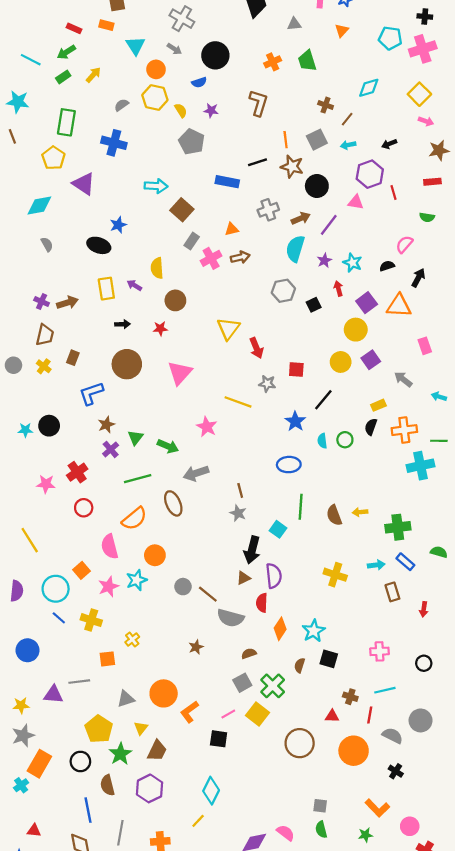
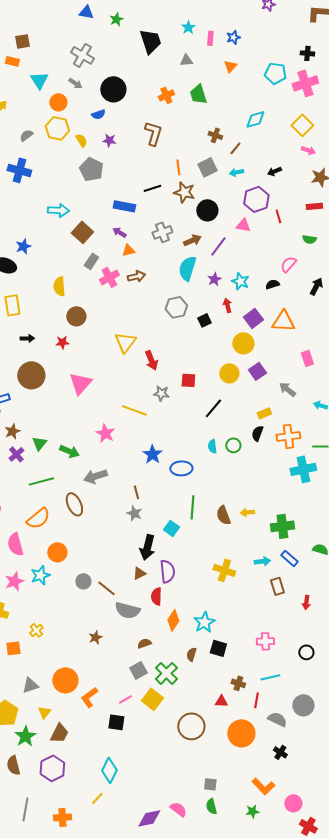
black arrow: (418, 278) -> (316, 286), moved
purple arrow: (134, 285) -> (119, 232), moved
blue star: (295, 421) -> (152, 454), moved

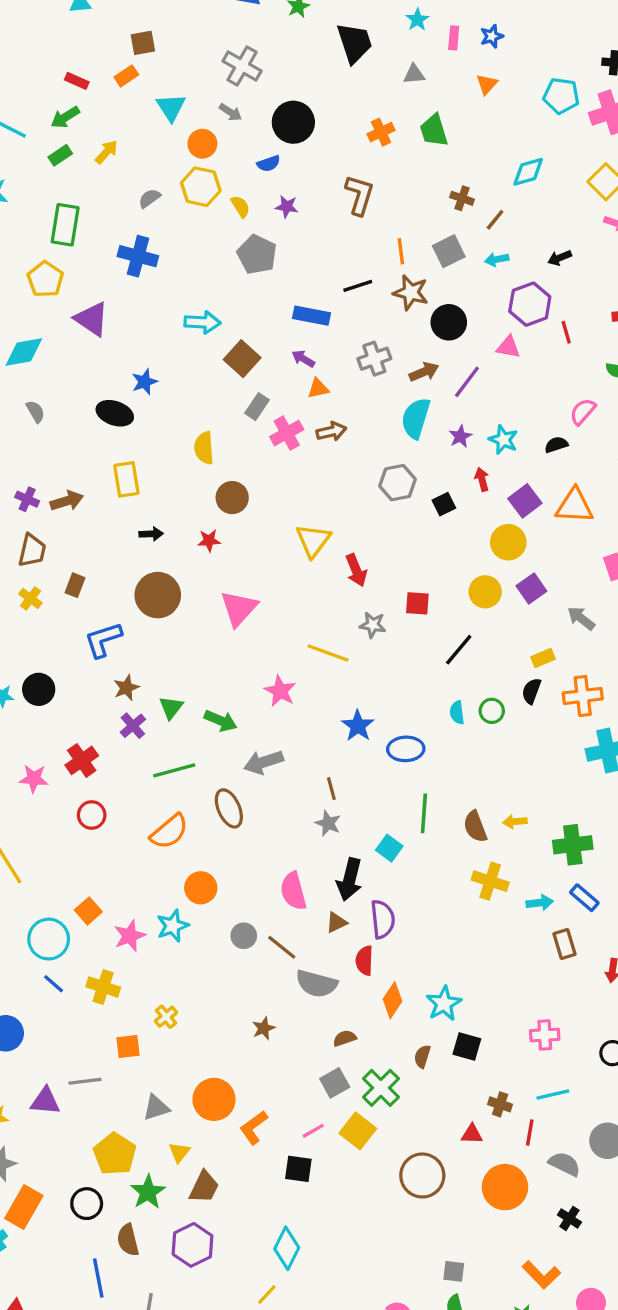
orange rectangle: (12, 61) -> (126, 76), turned -48
pink semicircle: (15, 544) -> (293, 891), moved
yellow cross: (224, 570) -> (490, 881), moved

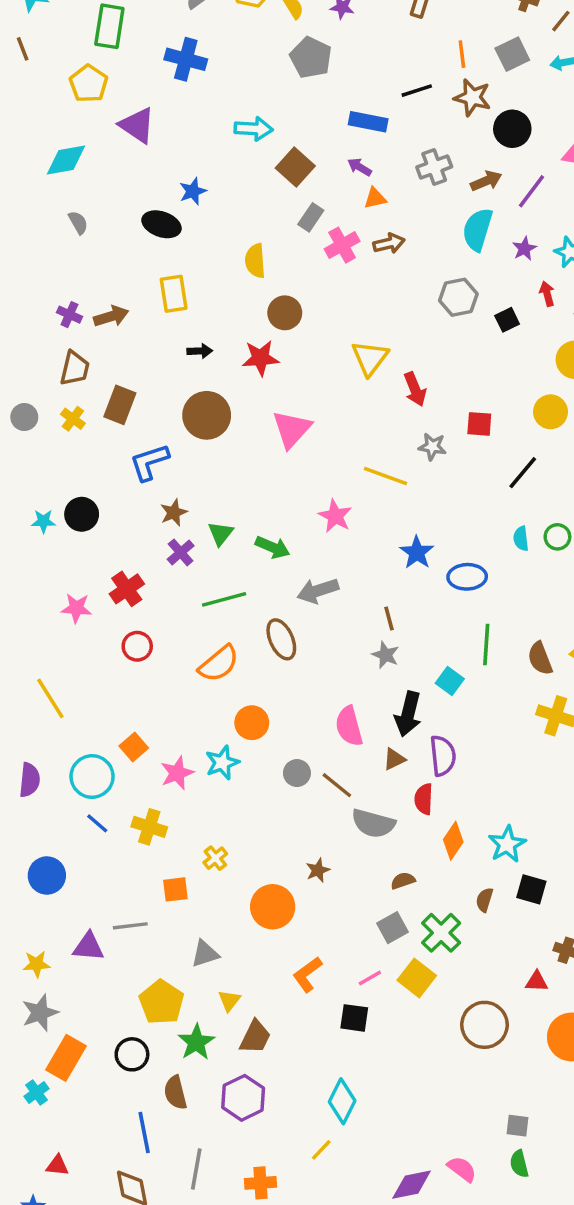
red star: (209, 541) -> (260, 358), size x1.5
brown rectangle: (75, 585) -> (120, 405), size x1.5
orange circle: (214, 1099) -> (273, 907), moved

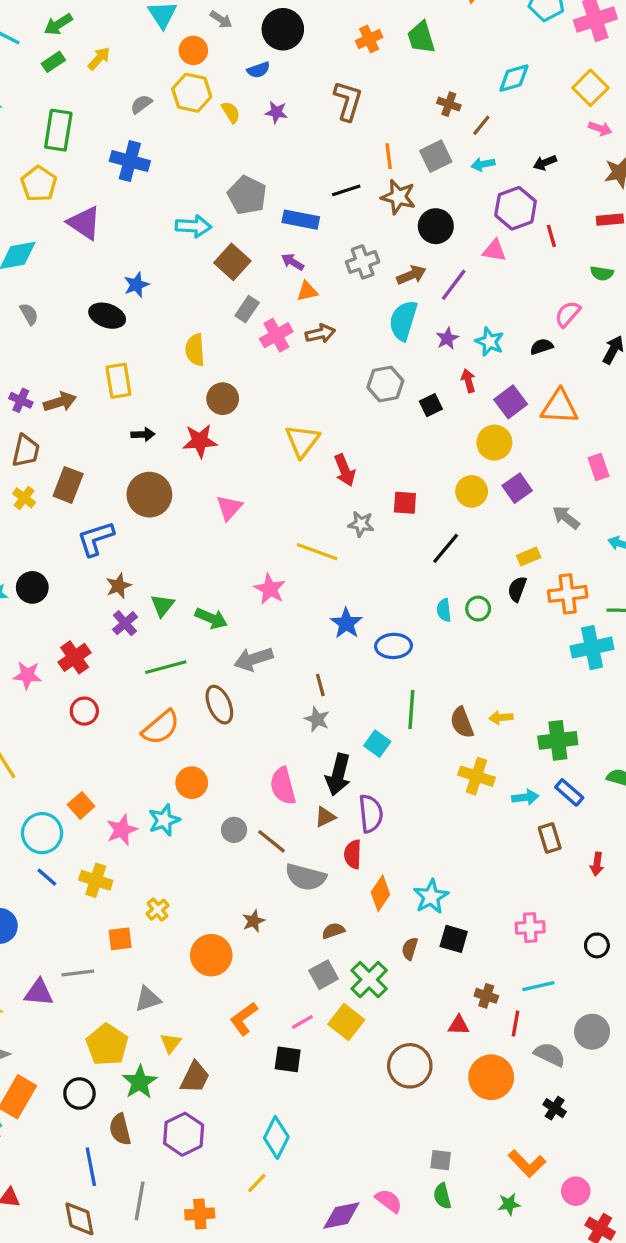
gray pentagon: (311, 58) -> (247, 195), moved
pink triangle: (292, 429) -> (229, 508), size x0.7

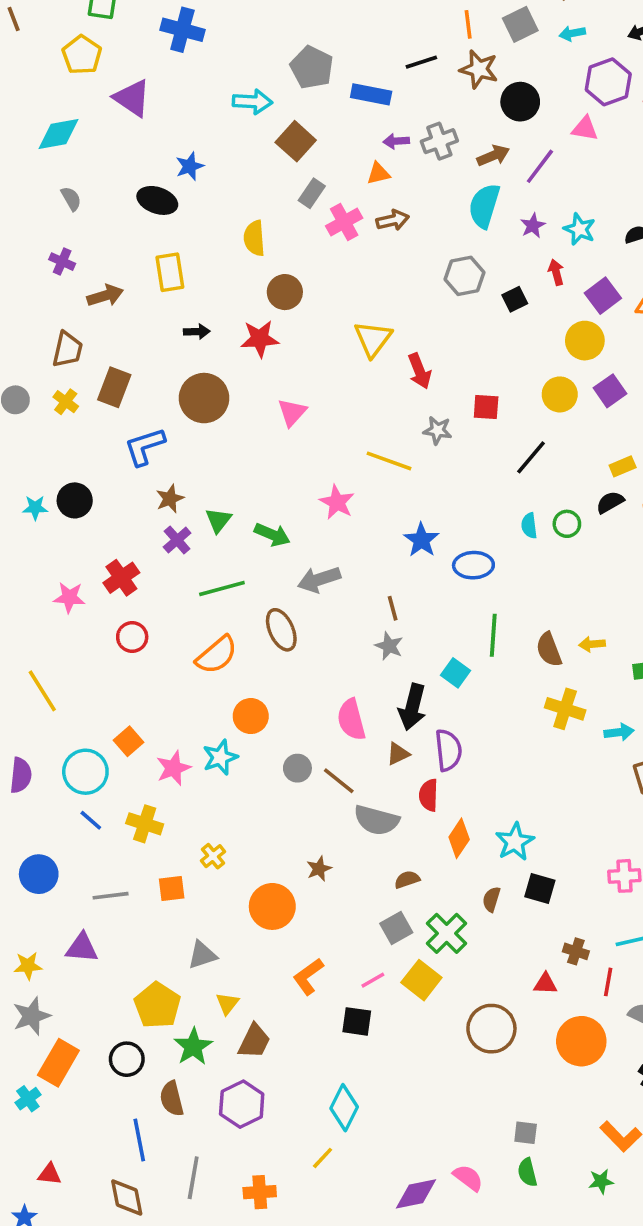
purple arrow: (293, 262) -> (396, 141), moved, turned -35
purple cross: (21, 400) -> (62, 262), moved
black semicircle: (517, 589) -> (610, 502), turned 40
gray line: (78, 973) -> (111, 896), moved

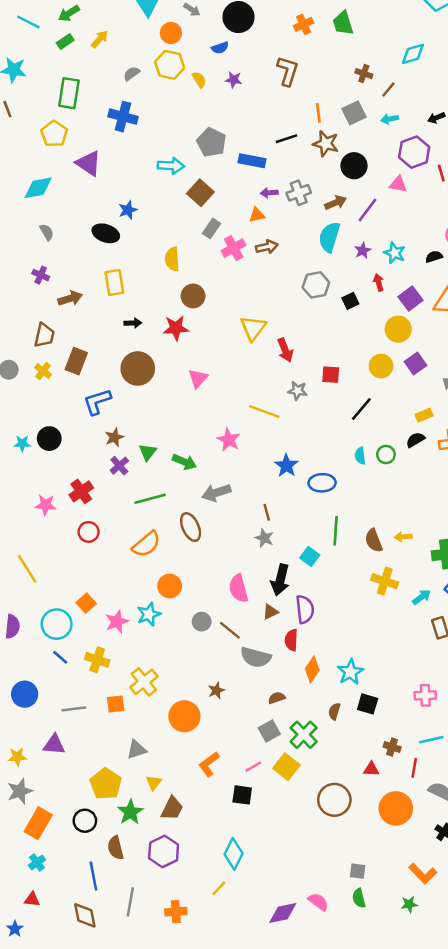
cyan arrow: (619, 732) -> (422, 597), turned -30
yellow cross: (213, 856) -> (144, 682), size x1.6
cyan cross: (28, 1099) -> (37, 863), moved

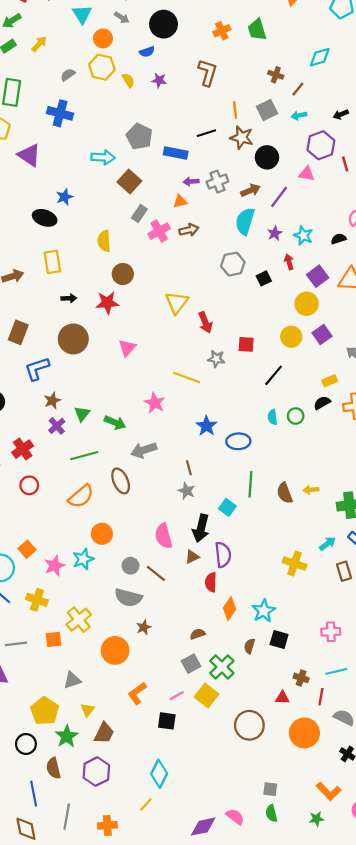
yellow cross: (385, 581) -> (294, 563), moved
gray semicircle: (256, 657) -> (128, 598), moved

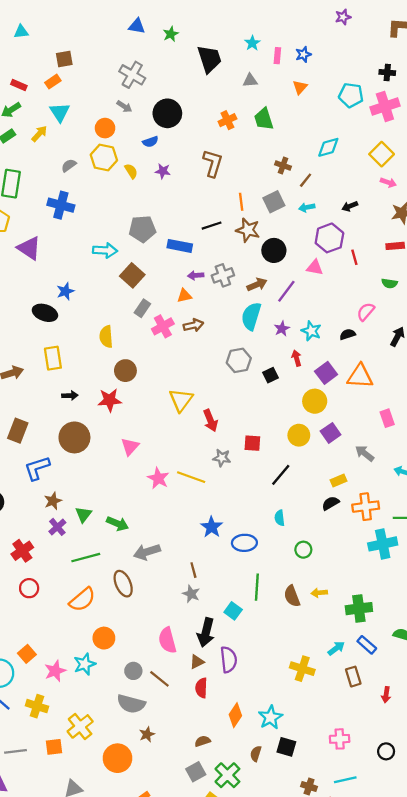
cyan triangle: (82, 14) -> (60, 112), moved
gray pentagon: (139, 136) -> (142, 229), turned -30
pink star: (155, 403) -> (158, 478), moved
green circle: (296, 416) -> (303, 550), moved
red semicircle: (211, 582) -> (201, 688), moved

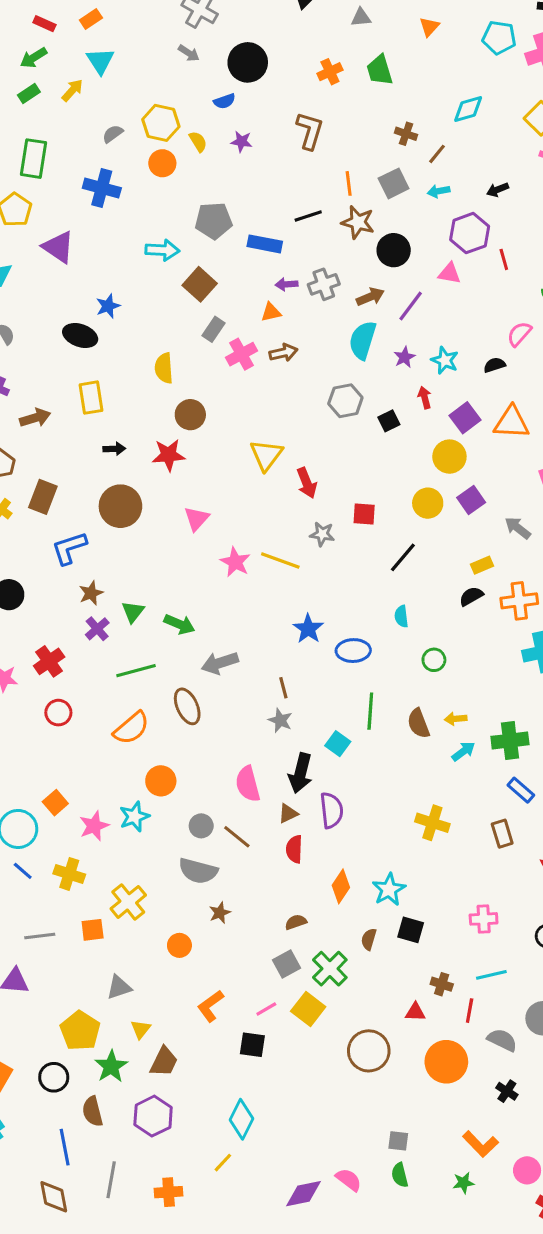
orange circle: (105, 128) -> (162, 163), moved
cyan arrow: (336, 648) -> (463, 751), moved
orange circle: (117, 758) -> (179, 945), size x0.6

